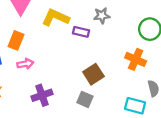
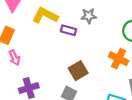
pink arrow: (25, 64) -> (15, 58), turned 72

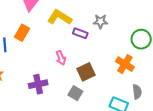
pink arrow: (15, 58) -> (61, 58), moved

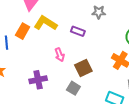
yellow L-shape: (60, 17) -> (45, 23), moved
gray star: (100, 21) -> (99, 12), moved

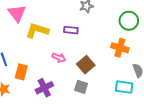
orange rectangle: (23, 31) -> (21, 72), moved
pink arrow: (60, 55) -> (59, 58), turned -32

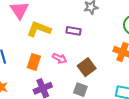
orange rectangle: (21, 72) -> (34, 62), moved

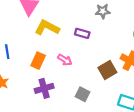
brown square: (87, 67) -> (107, 70), moved

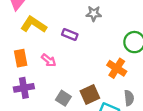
orange rectangle: (38, 61) -> (21, 58), turned -42
brown square: (107, 70) -> (90, 94), moved

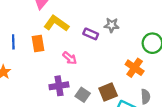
gray star: (94, 14) -> (112, 25), moved
orange rectangle: (21, 58) -> (38, 43), moved
purple cross: (24, 88) -> (59, 86), moved

